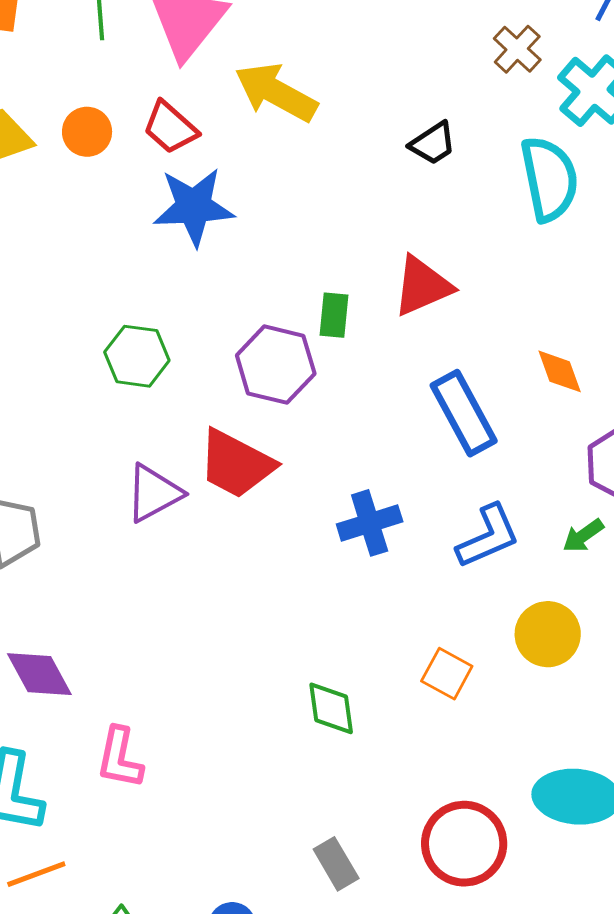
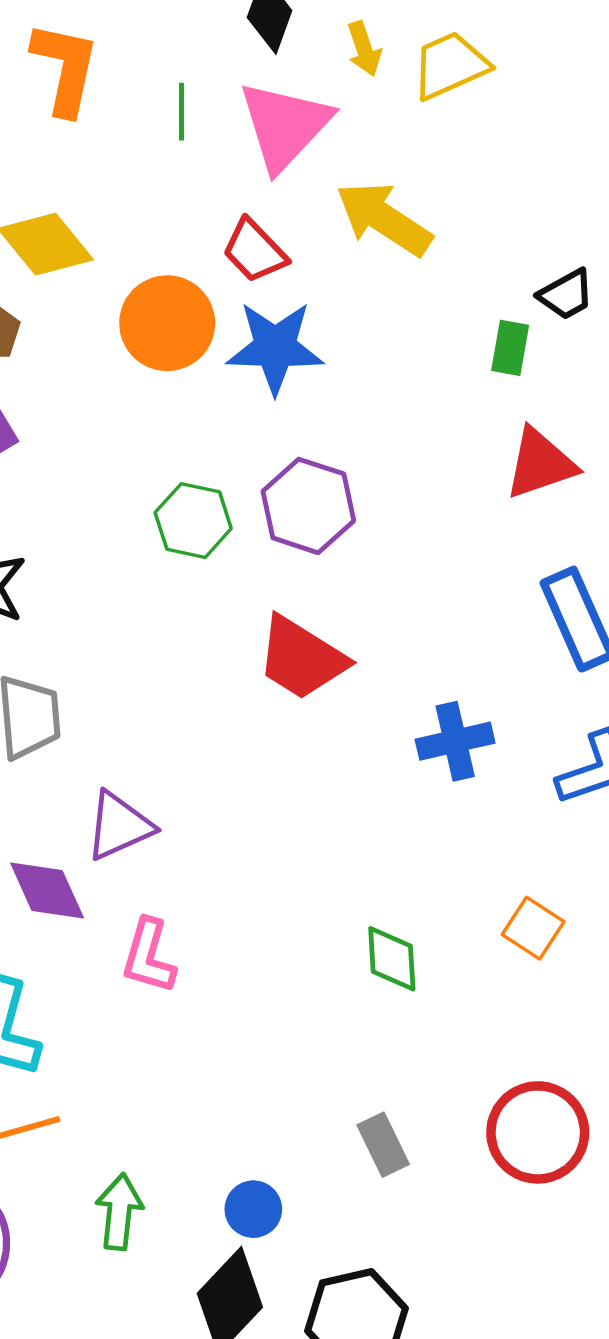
orange circle: (87, 132) -> (167, 323), moved, size x1.6
green rectangle: (334, 315) -> (510, 348), moved
purple hexagon: (276, 365) -> (308, 506), moved
purple triangle: (154, 493) -> (119, 826), moved
pink L-shape: (120, 758) -> (149, 956), moved

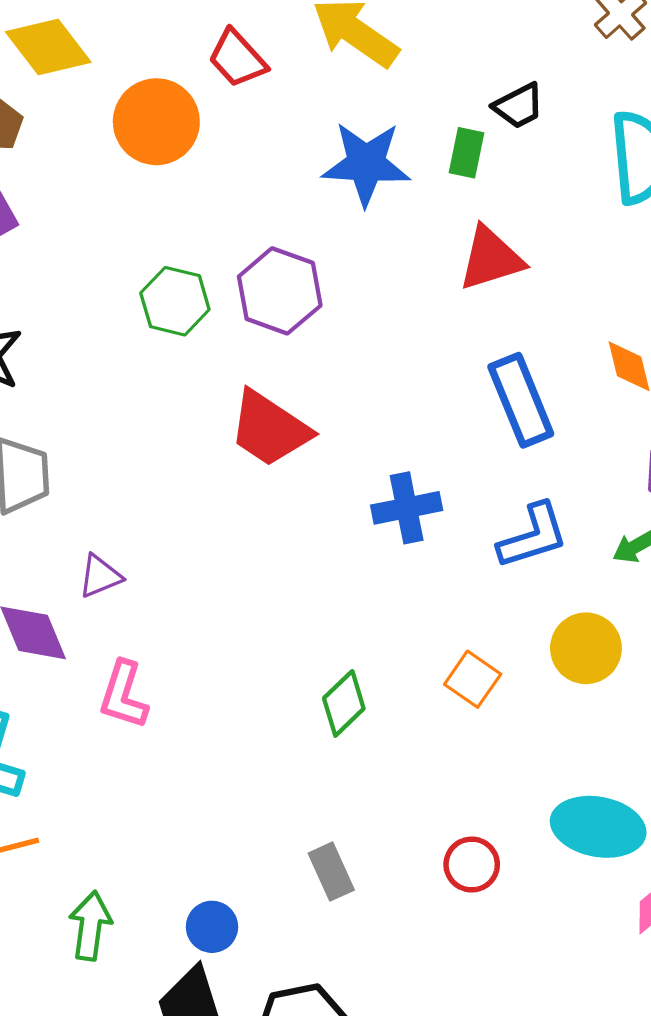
blue star: (275, 347) -> (366, 164), moved
purple triangle: (119, 826) -> (100, 576), size x0.7
green diamond: (392, 959) -> (344, 703), turned 48
red circle: (538, 1132) -> (472, 865), size x0.6

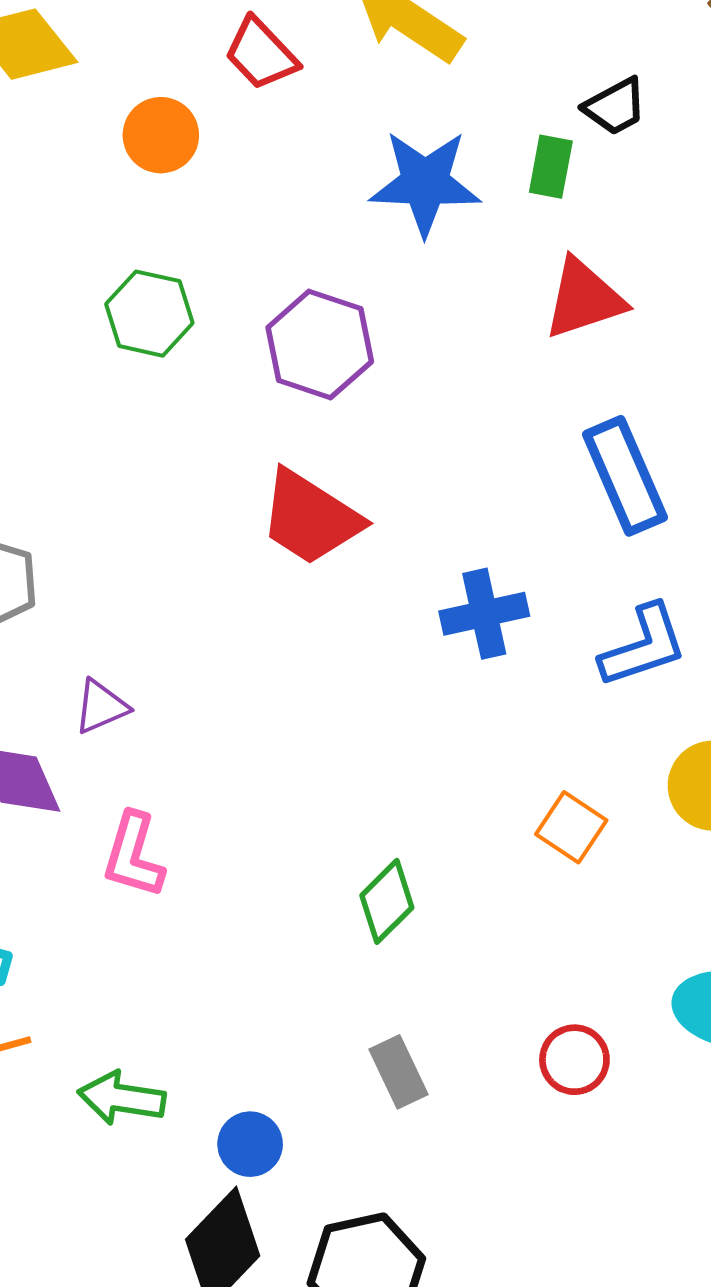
orange circle: (156, 122) -> (161, 135), size x0.7
green hexagon: (175, 301) -> (149, 314), moved
green diamond: (344, 703) -> (387, 901), moved
green arrow: (90, 926) -> (122, 1098), moved, turned -88

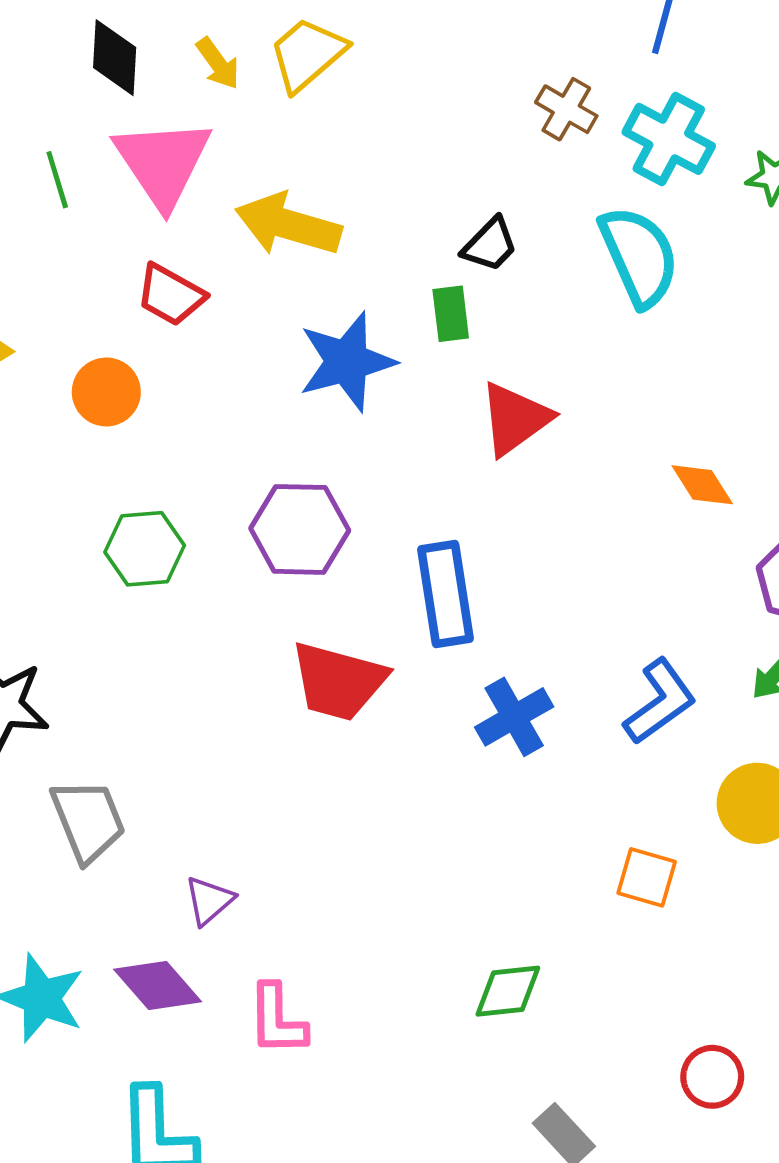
blue rectangle: (625, 476) -> (446, 594), moved, turned 32
green diamond: (387, 901) -> (508, 991), turned 56

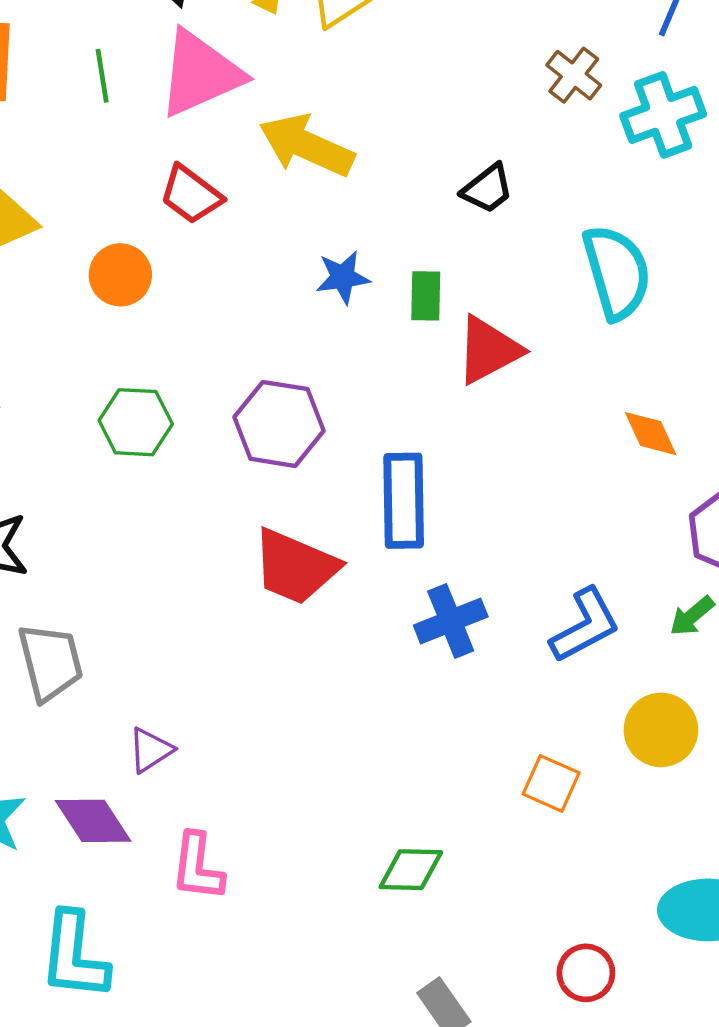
cyan cross: (669, 139) -> (663, 115), turned 34
pink triangle: (163, 163) -> (200, 74), turned 32
cyan semicircle: (639, 256) -> (617, 272), moved
green rectangle: (451, 314) -> (426, 296), moved
blue star: (347, 362) -> (343, 277), size x0.6

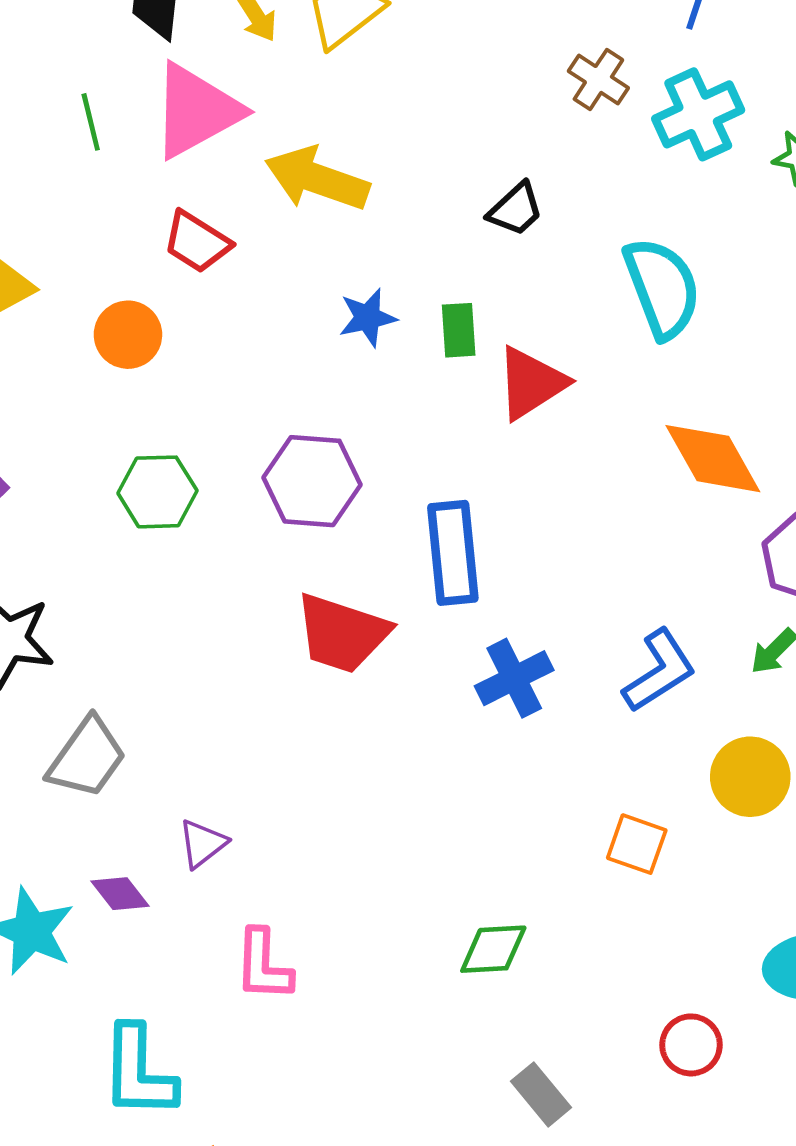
orange diamond: (651, 434) -> (713, 459), size x1.6
gray trapezoid: (50, 662) -> (87, 758), turned 54
purple diamond: (93, 821) -> (120, 894), moved, size x0.7

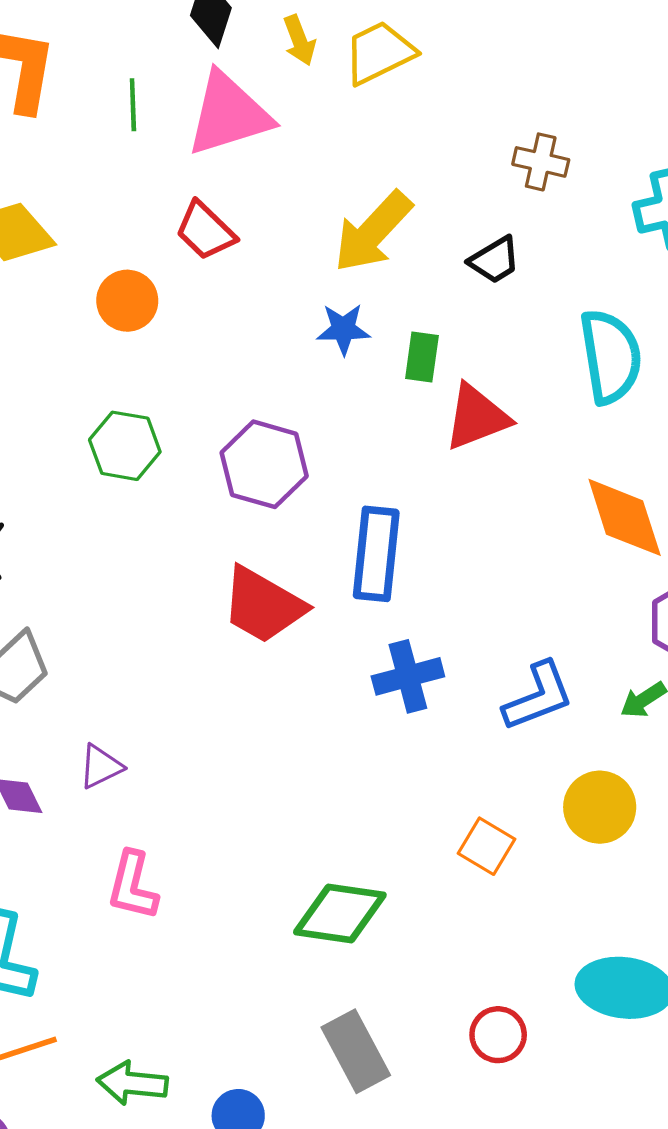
brown cross: (598, 79) -> (541, 162), moved, turned -32
yellow arrow: (317, 179) -> (373, 232), moved, turned -78
green diamond: (493, 949) -> (340, 913), size x1.4
gray rectangle: (541, 1094) -> (356, 1051), size x1.4

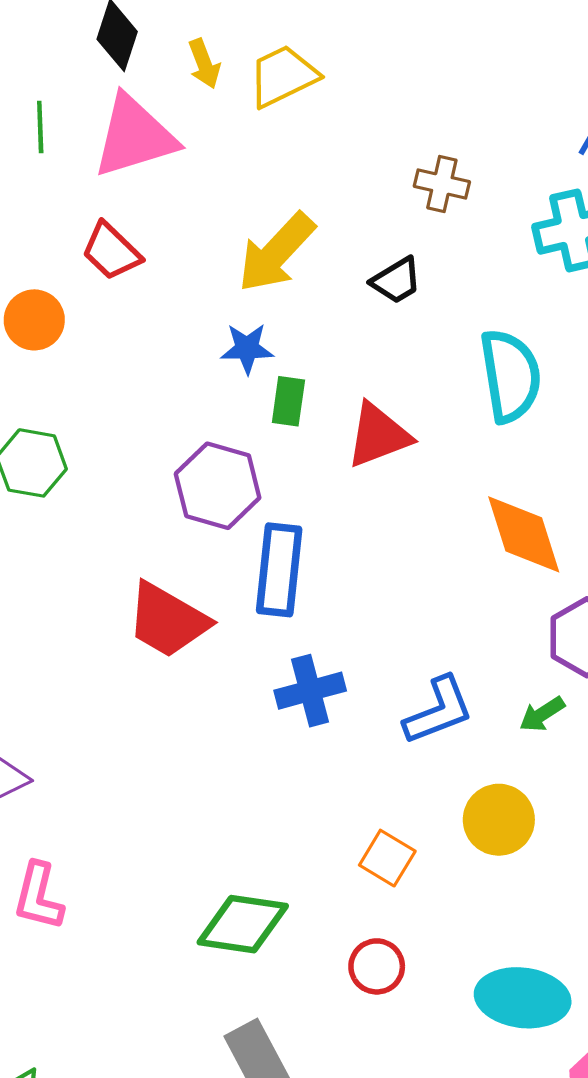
green rectangle: (422, 357) -> (288, 401), moved
purple hexagon: (264, 464) -> (218, 486), moved
red circle: (498, 1035) -> (377, 966), moved

